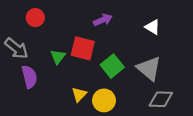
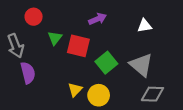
white triangle: (153, 27) -> (145, 26), turned -40
gray arrow: (16, 48) -> (16, 46), turned 30
green triangle: (58, 57) -> (55, 38), moved

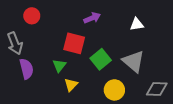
green triangle: (55, 38) -> (59, 66), moved
gray diamond: (152, 94) -> (157, 89), moved
yellow circle: (99, 95) -> (114, 90), moved

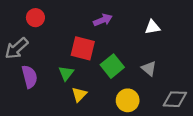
gray arrow: (15, 43) -> (17, 48), turned 70
gray triangle: (133, 61) -> (149, 68), size x0.6

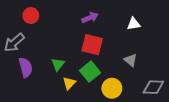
red square: (83, 48) -> (92, 45), moved
green square: (112, 66) -> (90, 72), moved

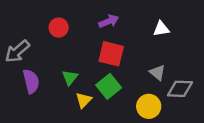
red circle: (31, 16) -> (59, 28), moved
gray diamond: (153, 87) -> (180, 89), moved
yellow circle: (112, 88) -> (149, 106), moved

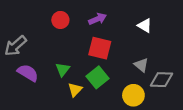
red circle: (59, 28) -> (60, 20), moved
white triangle: (161, 29) -> (145, 26), turned 40
purple semicircle: (31, 81) -> (28, 73), turned -45

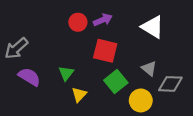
red circle: (60, 20) -> (78, 22), moved
white triangle: (145, 26) -> (153, 27), size x1.5
green square: (97, 77) -> (116, 82), moved

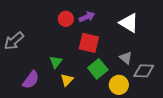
purple semicircle: (29, 77) -> (31, 80), moved, turned 96

